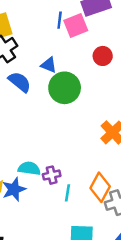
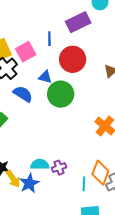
pink square: (76, 25) -> (26, 52), moved
red circle: (103, 56) -> (73, 59), moved, size x1.6
cyan line: (68, 193) -> (84, 184), moved

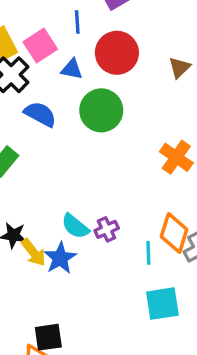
blue triangle: (45, 77) -> (72, 69), moved
cyan semicircle: (40, 164) -> (75, 226), turned -138

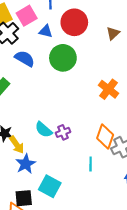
cyan line: (148, 253) -> (91, 164), moved
blue star: (60, 258) -> (26, 164), moved
cyan square: (162, 304) -> (50, 186), moved, turned 35

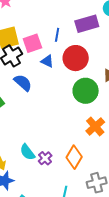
green circle: (63, 58) -> (86, 91), moved
purple cross: (63, 132) -> (45, 158), turned -32
orange diamond: (105, 136) -> (74, 157), moved

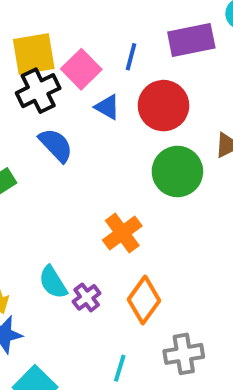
pink square: (32, 43) -> (81, 69), turned -30
orange cross: (95, 126) -> (122, 233), moved

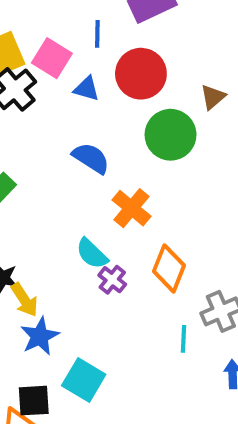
blue semicircle: (56, 145) -> (91, 158), moved
cyan semicircle: (53, 282) -> (92, 254), moved
cyan line: (120, 368) -> (183, 339), moved

